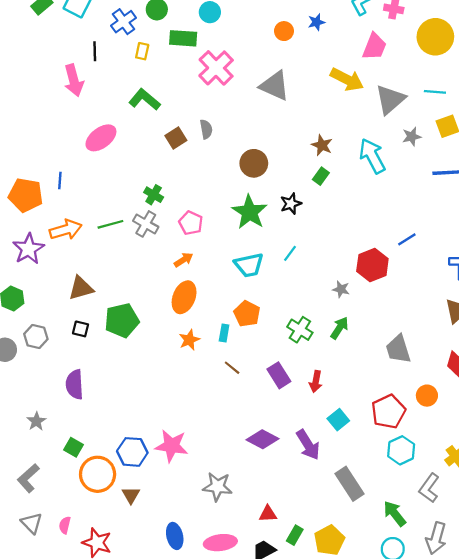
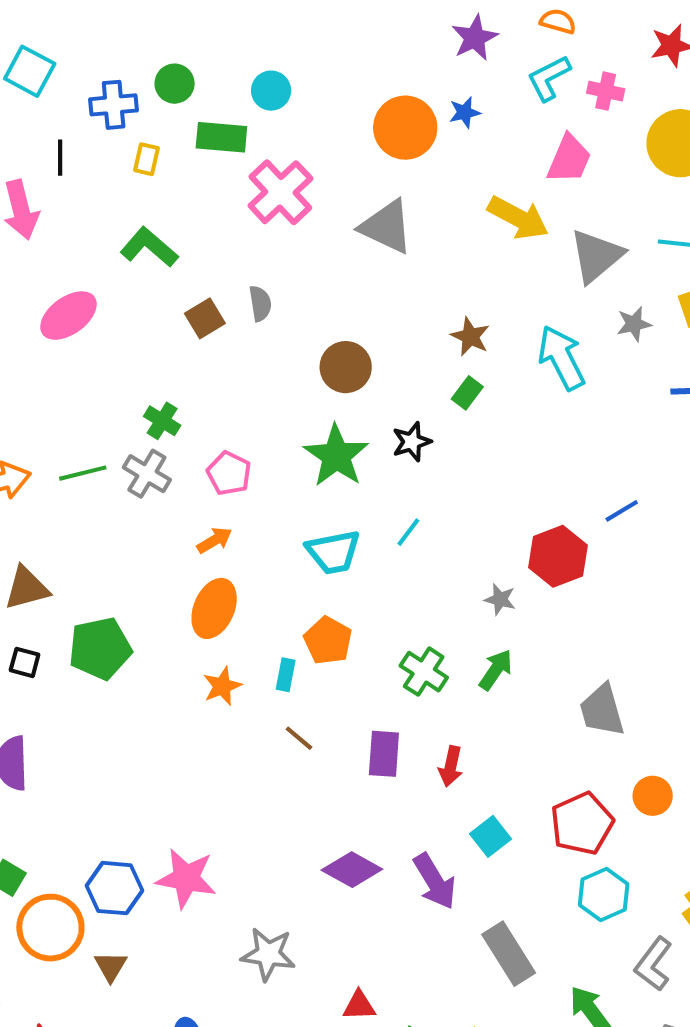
blue cross: (123, 22) -> (114, 105), turned 30
orange circle: (284, 31) -> (405, 128), size x1.8
purple rectangle: (279, 375) -> (384, 754), turned 35

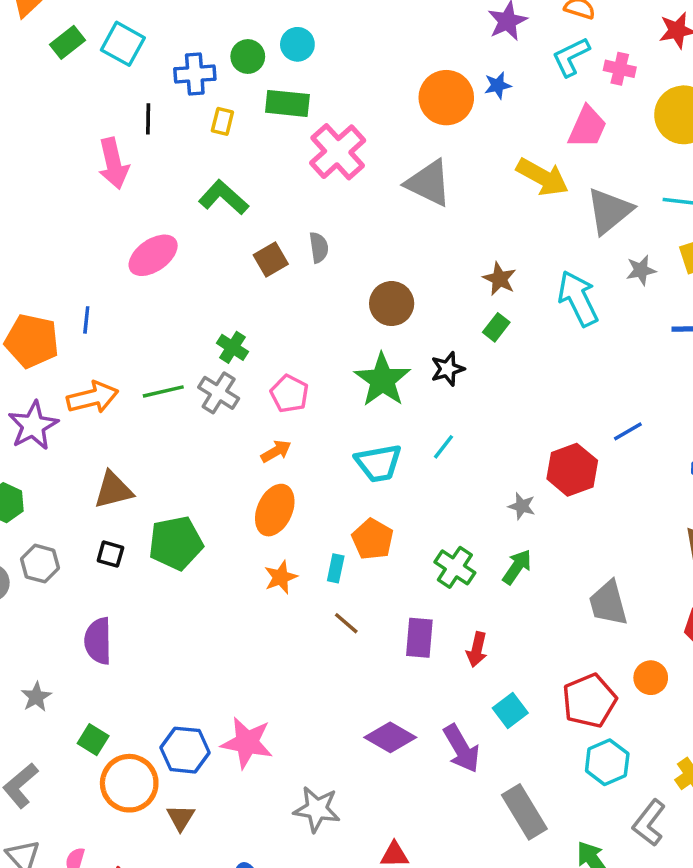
cyan circle: (271, 91) -> (297, 44), moved

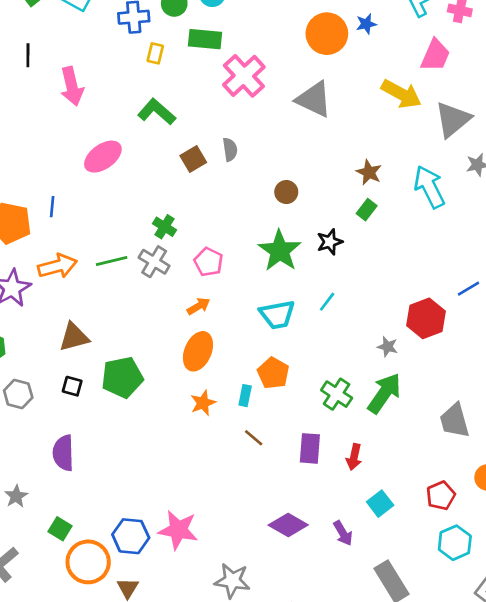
black line: (148, 119) -> (28, 55), moved
brown circle: (392, 304) -> (286, 192), size x0.7
green arrow: (517, 567) -> (384, 393), size x1.5
red pentagon: (589, 701) -> (441, 496), size x0.7
purple arrow: (461, 749) -> (343, 533), size x0.7

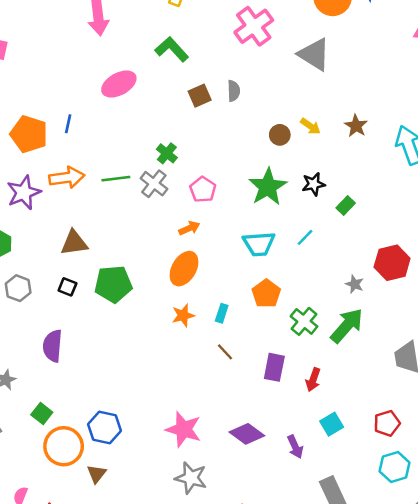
yellow arrow: (401, 94) -> (310, 126), moved, size x0.6
green rectangle: (367, 210) -> (346, 205), moved
orange pentagon: (273, 373) -> (266, 294), moved
pink star: (178, 530) -> (184, 429), moved

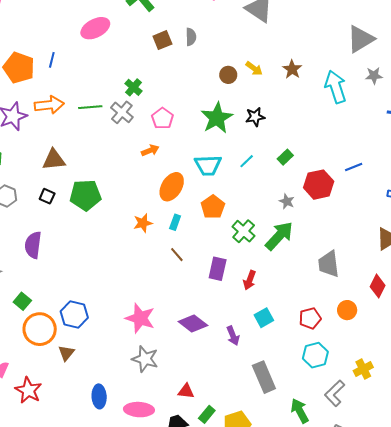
green rectangle: (346, 205) -> (285, 157), moved
orange ellipse: (184, 269) -> (172, 187), moved

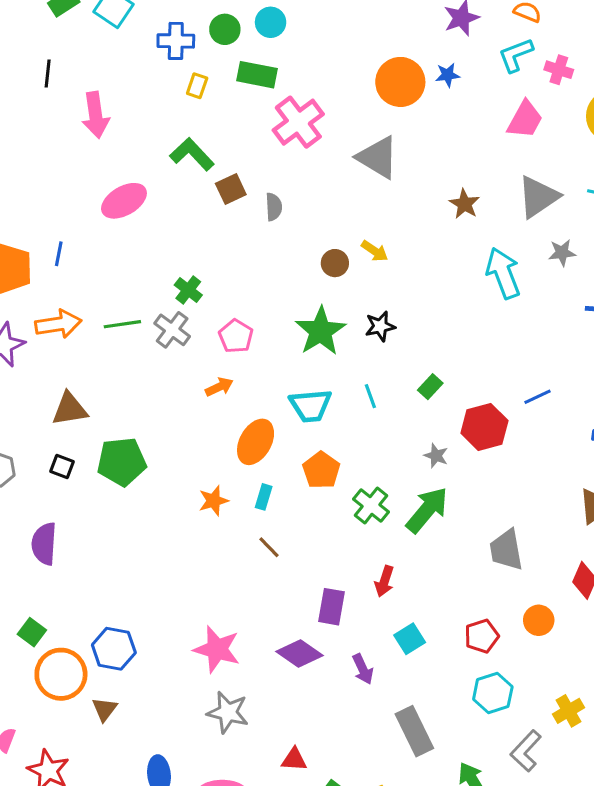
brown square: (162, 40) -> (231, 189), moved
brown star: (292, 69) -> (464, 204), moved
cyan line: (247, 161) -> (370, 396), turned -63
purple rectangle: (218, 269) -> (332, 607), moved

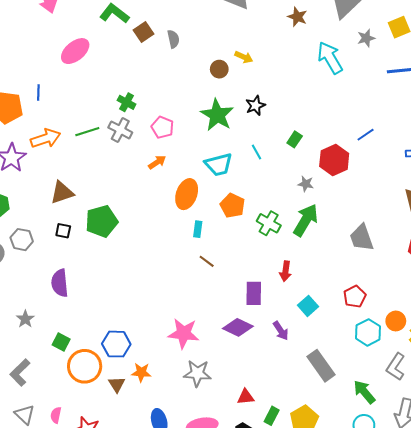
orange star: (213, 501) -> (141, 372), moved, turned 30
orange circle: (539, 620) -> (396, 321), moved

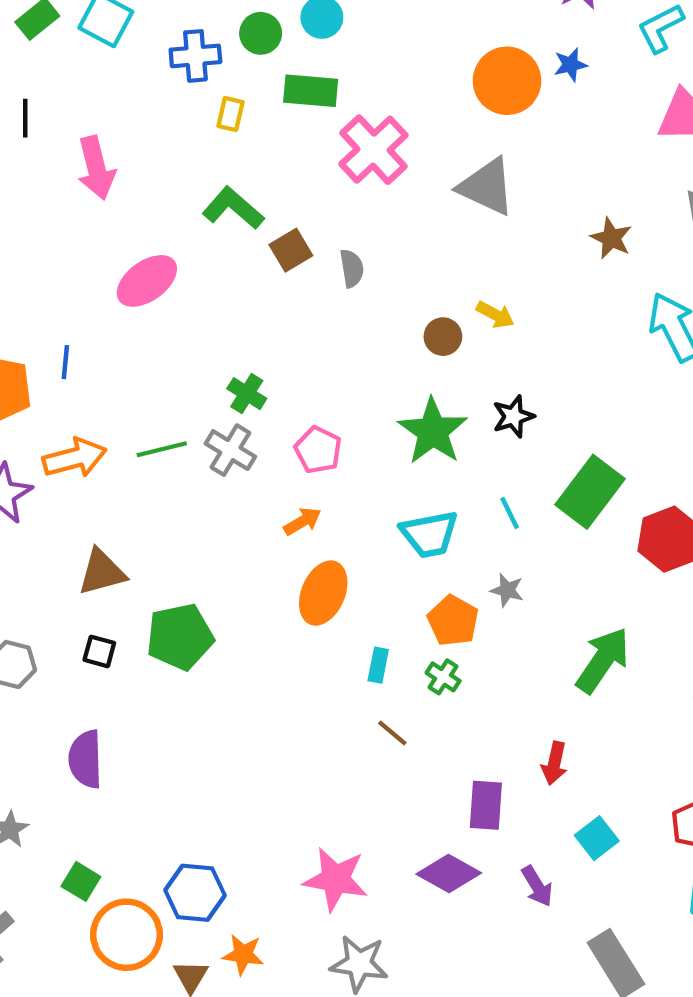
green rectangle: (295, 139) -> (590, 492), size x2.0
gray star: (306, 184) -> (507, 590), moved
orange ellipse: (187, 194) -> (323, 593), moved
green cross: (269, 223) -> (443, 677), moved, size x0.7

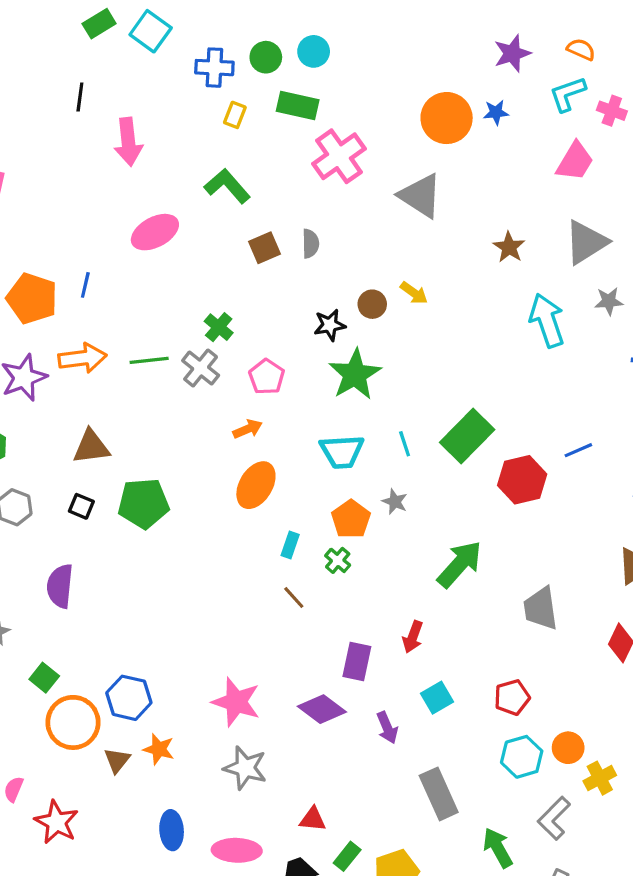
brown square: (291, 250) -> (264, 248), moved
black star: (513, 416) -> (330, 325), moved

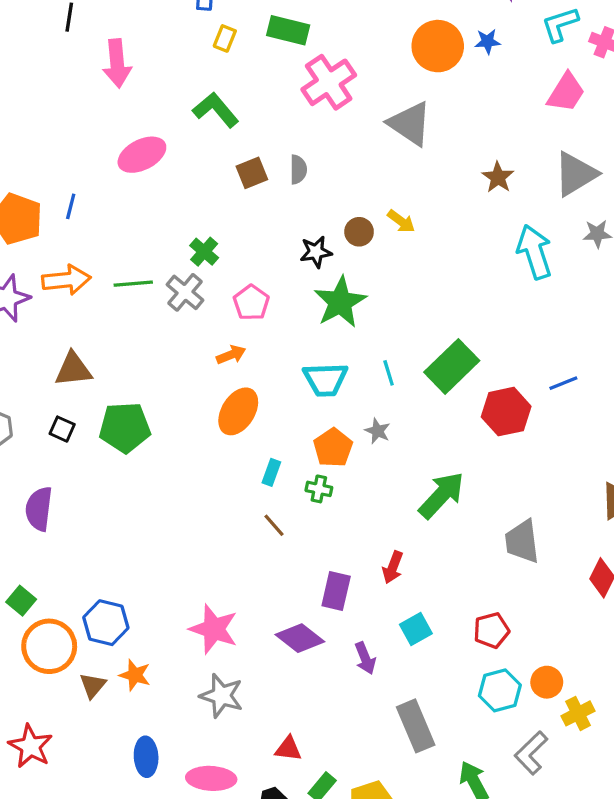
green cross: (338, 560) -> (319, 489), turned -30

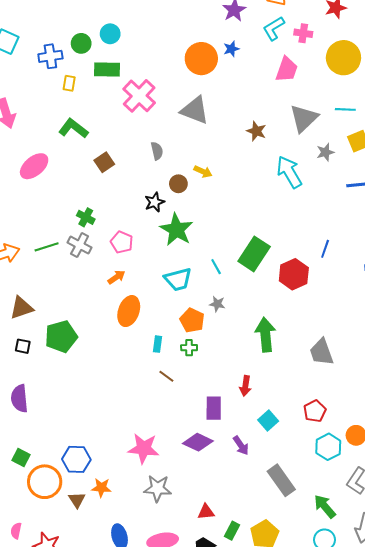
gray semicircle: (298, 169) -> (157, 151), moved
blue line: (563, 383) -> (325, 249), turned -36
green arrow: (441, 495) -> (265, 335), turned -36

